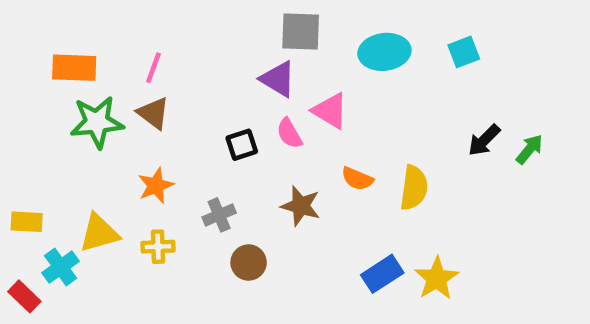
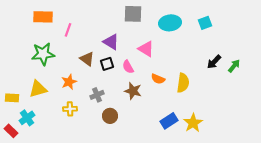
orange rectangle: (74, 68) -> (43, 17), moved
purple triangle: (278, 79) -> (111, 42), moved
brown triangle: (153, 113) -> (87, 59), moved
pink semicircle: (289, 133) -> (128, 67), moved
yellow triangle: (99, 233) -> (38, 89), moved

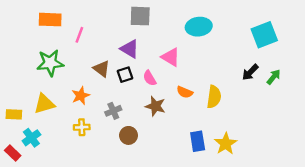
gray square: (133, 14) -> (140, 16), moved
cyan square: (205, 23) -> (264, 35), moved, size x1.6
blue rectangle: (169, 121) -> (198, 141), turned -66

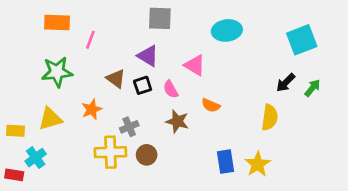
yellow semicircle: (214, 97) -> (270, 117), moved
yellow cross: (82, 127) -> (110, 152), moved, size x1.6
red rectangle: (13, 153) -> (14, 175), turned -35

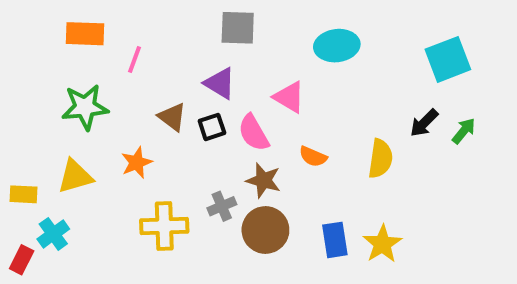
pink semicircle: (171, 89) -> (254, 133), size x1.4
yellow semicircle: (270, 117) -> (380, 159), moved
gray cross: (129, 127) -> (222, 206), moved
brown circle: (147, 155) -> (265, 230), moved, size x1.5
red rectangle: (14, 175) -> (22, 260), turned -72

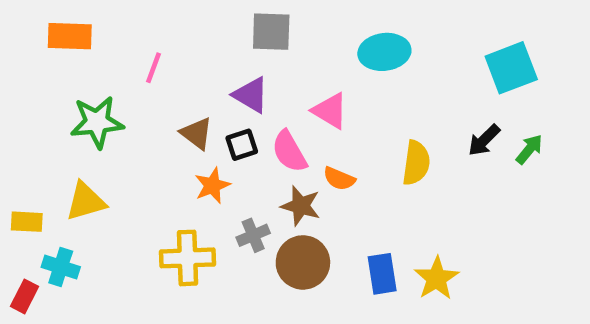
orange rectangle: (85, 34) -> (70, 36), moved
orange semicircle: (313, 157) -> (339, 179), moved
yellow semicircle: (380, 159) -> (416, 163), moved
orange star: (137, 163) -> (212, 185), moved
cyan cross: (53, 234) -> (61, 267), turned -36

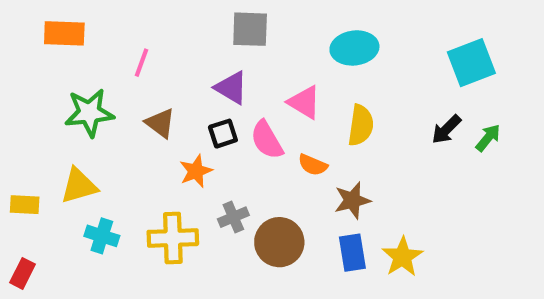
brown triangle: (197, 133) -> (160, 123), moved
yellow semicircle: (416, 163) -> (361, 125), moved
brown star: (301, 206) -> (352, 200), moved, turned -30
cyan cross: (61, 267) -> (102, 236), moved

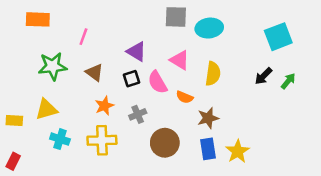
gray square: (250, 29) -> (176, 17), moved
orange star: (196, 171) -> (104, 106), moved
gray cross: (233, 217) -> (138, 114), moved

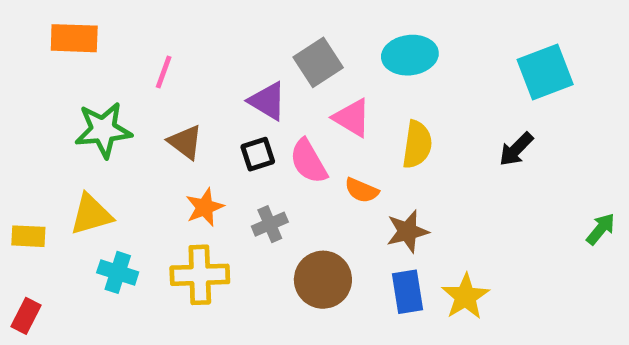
gray square: (176, 17) -> (318, 62), moved, turned -35
green arrow: (288, 81) -> (601, 229), moved

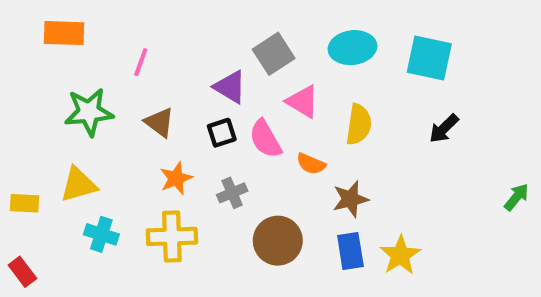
cyan square: (545, 72) -> (429, 58), moved, turned 33
red rectangle: (26, 316) -> (22, 272), turned -64

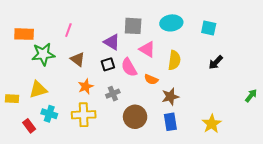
orange rectangle: (64, 33) -> (24, 34), moved
gray square: (274, 54) -> (133, 26), turned 36
cyan square: (429, 58) -> (209, 28), size x0.7
yellow star: (400, 255) -> (212, 124), moved
red rectangle: (22, 272) -> (29, 126), moved

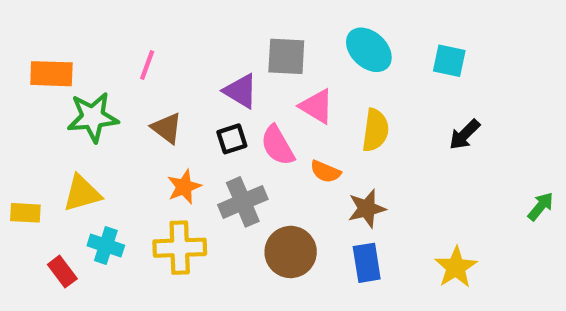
cyan ellipse: (171, 23) -> (369, 50), turned 50
gray cross: (113, 94) -> (243, 202), size x1.5

